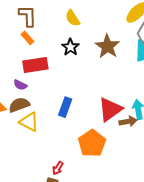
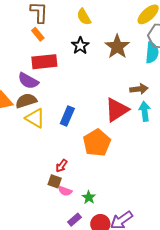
purple semicircle: (20, 85) -> (28, 81), size x1.5
blue rectangle: (65, 107) -> (67, 116), moved
brown arrow: (128, 121) -> (139, 89), moved

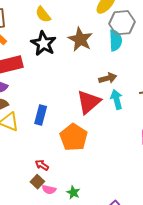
black star: (80, 46) -> (43, 44), size x1.4
red arrow: (61, 166) -> (42, 165), turned 96
brown square: (55, 181) -> (37, 182), turned 32

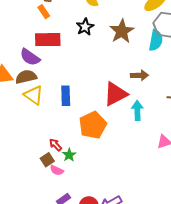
black star: (43, 44) -> (85, 27), size x0.7
cyan arrow: (117, 99) -> (137, 110), moved
blue rectangle: (41, 115) -> (66, 96), turned -30
green star: (73, 193) -> (69, 155), moved

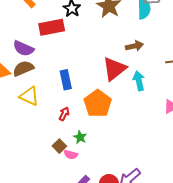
red rectangle: (48, 40) -> (52, 27), moved
yellow triangle: (33, 95) -> (29, 96), moved
red arrow: (55, 145) -> (64, 114), moved, turned 80

